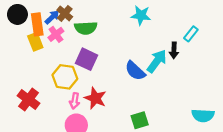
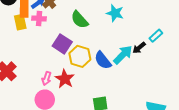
green semicircle: (86, 28) -> (80, 20), moved, turned 42
pink cross: (56, 34) -> (39, 18), turned 32
black arrow: (174, 50) -> (139, 48), turned 40
yellow hexagon: (65, 77) -> (80, 56), moved

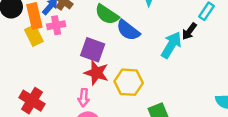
yellow hexagon: (80, 56) -> (129, 82), moved
blue semicircle: (103, 60) -> (128, 30), moved
red star: (65, 79) -> (96, 73), moved

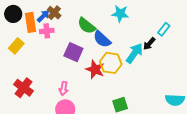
yellow rectangle: (34, 35) -> (16, 46), moved, turned 63
red star: (96, 73) -> (95, 69), moved
yellow hexagon: (129, 82) -> (111, 63), moved

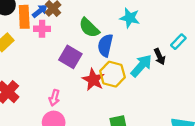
blue semicircle: (102, 39) -> (105, 45), turned 54
black arrow: (149, 44) -> (160, 57), turned -72

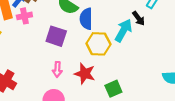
red star: (93, 80) -> (85, 74), moved
pink arrow: (54, 98) -> (57, 69), moved

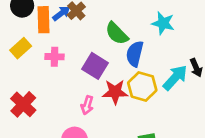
pink cross: (24, 16) -> (55, 57), moved
red star: (85, 74) -> (115, 92), moved, turned -30

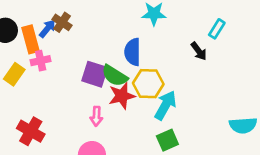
green semicircle: (117, 33) -> (115, 76), moved
pink cross: (55, 57) -> (41, 61), moved
cyan arrow: (175, 78) -> (165, 105), moved

